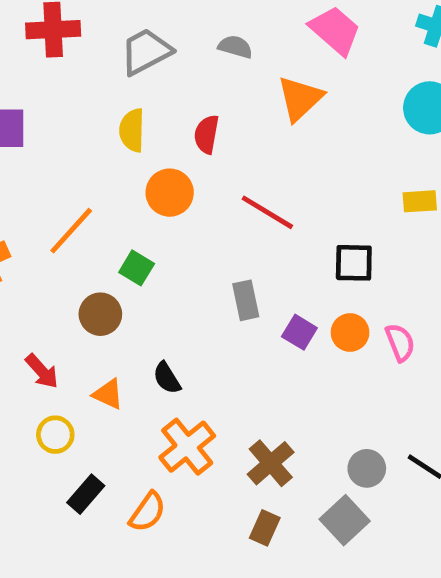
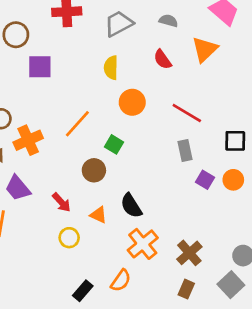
red semicircle: (207, 134) -> (163, 59), moved, turned -45
gray rectangle: (246, 300) -> (185, 151), moved
black semicircle: (167, 378) -> (131, 206), size x1.4
black rectangle: (86, 494) -> (83, 291), moved

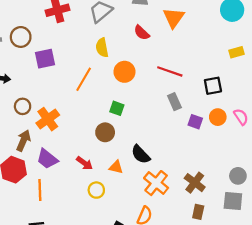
orange line: (77, 124) -> (84, 79), moved
gray square: (231, 285) -> (233, 201), turned -30

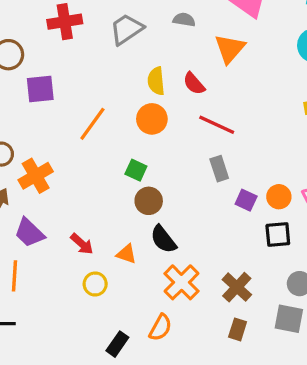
red semicircle: (142, 33) -> (194, 84), moved
yellow semicircle: (102, 48) -> (156, 81), moved
black square: (213, 86) -> (278, 234), moved
brown circle: (105, 132) -> (149, 201), moved

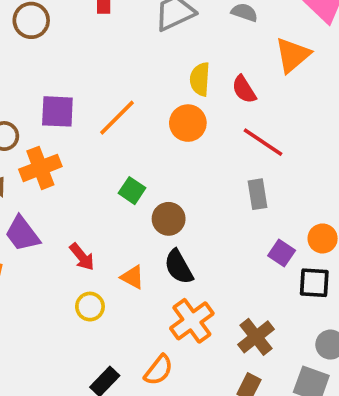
purple square: (40, 89) -> (57, 111), moved
green square: (136, 170) -> (132, 191), moved
purple square: (246, 200) -> (282, 253), moved

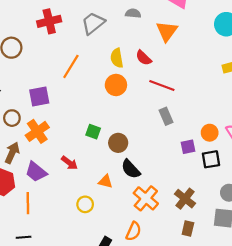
orange line: (117, 118) -> (71, 66), moved
purple square: (282, 253) -> (188, 147), turned -32
red arrow: (82, 257) -> (69, 163), moved

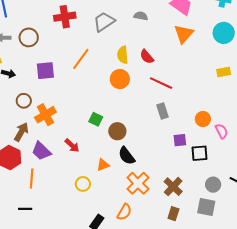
orange triangle: (167, 31) -> (184, 34), moved
purple square: (39, 96) -> (45, 71), moved
orange circle: (210, 133) -> (203, 119), moved
orange triangle: (106, 181) -> (103, 165), turned -40

